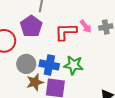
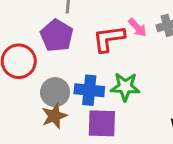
brown star: (35, 82) -> (54, 116), moved

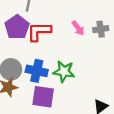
red L-shape: (109, 39) -> (39, 31), moved

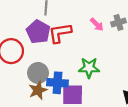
blue cross: (37, 71) -> (57, 83), moved

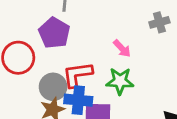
pink arrow: (97, 24) -> (122, 49), moved
red L-shape: (60, 33) -> (77, 75), moved

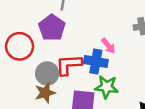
green star: (120, 81) -> (107, 87), moved
blue cross: (78, 100) -> (96, 61), moved

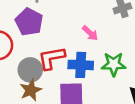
blue cross: (96, 61) -> (81, 65), moved
green star: (107, 87) -> (114, 64), moved

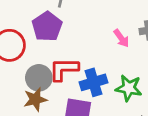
pink arrow: (90, 33) -> (121, 38), moved
blue cross: (81, 65) -> (94, 82), turned -30

